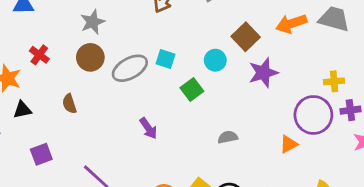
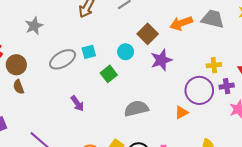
brown circle: (90, 57) -> (16, 65), moved
cyan square: (166, 59) -> (89, 52), turned -32
gray semicircle: (228, 137) -> (136, 108), size x1.6

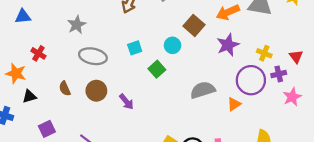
gray ellipse: (63, 59) -> (93, 56), moved, turned 45
purple star: (161, 60) -> (228, 45), moved
brown circle: (16, 65) -> (96, 91), moved
yellow cross: (214, 65) -> (264, 53), turned 32
gray semicircle: (136, 108) -> (203, 90), moved

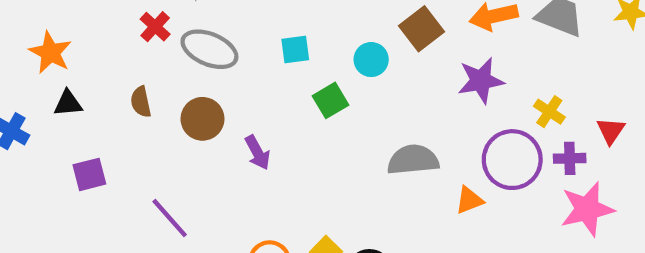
red cross: (38, 53) -> (155, 27), moved
pink star: (292, 97) -> (587, 209), size x1.4

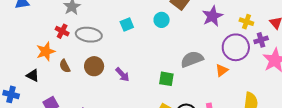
orange star: (50, 53) -> (46, 51), moved, turned -30
green square: (330, 100) -> (166, 79), moved, turned -35
black triangle: (68, 103) -> (33, 75), turned 48

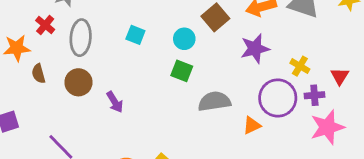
cyan square: (127, 25) -> (135, 35), turned 32
gray ellipse: (89, 35) -> (81, 38), turned 75
green square: (166, 79) -> (182, 71), moved

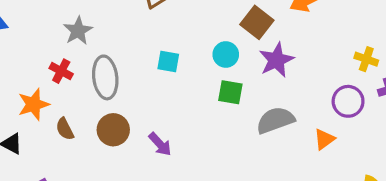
purple star: (255, 49) -> (276, 60), moved
purple circle: (278, 98) -> (348, 101), size x0.7

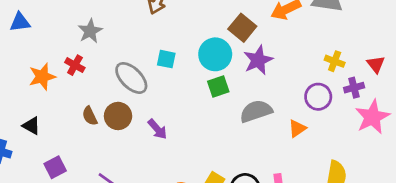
cyan circle: (226, 54) -> (215, 54), size x1.5
gray ellipse: (105, 77) -> (131, 78), moved, turned -40
green square: (230, 92) -> (218, 87), turned -30
orange star: (34, 104) -> (42, 77), moved
brown semicircle: (65, 129) -> (90, 116), moved

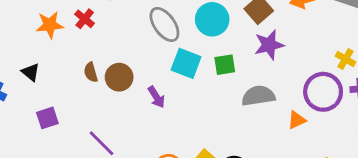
cyan circle: (215, 54) -> (212, 19), moved
cyan square: (166, 59) -> (186, 63), moved, size x1.5
gray ellipse: (131, 78) -> (164, 24), moved
purple circle: (318, 97) -> (323, 92), size x1.4

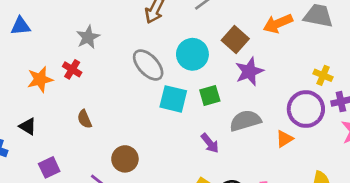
brown circle: (119, 77) -> (125, 159), moved
purple arrow: (156, 97) -> (210, 143), moved

